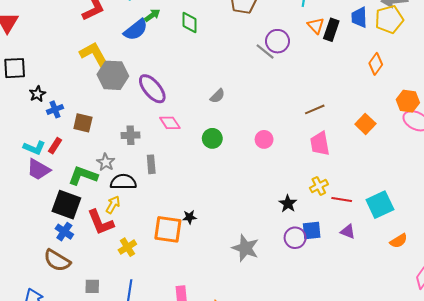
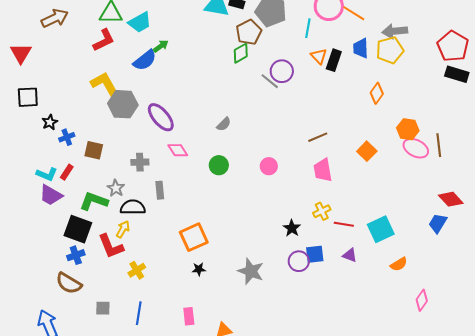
green diamond: (190, 23) -> (241, 53), moved, turned 60
black star: (190, 217) -> (199, 269), moved
orange square: (168, 229) -> (194, 237), moved, turned -32
blue cross: (64, 232) -> (76, 255), turned 36

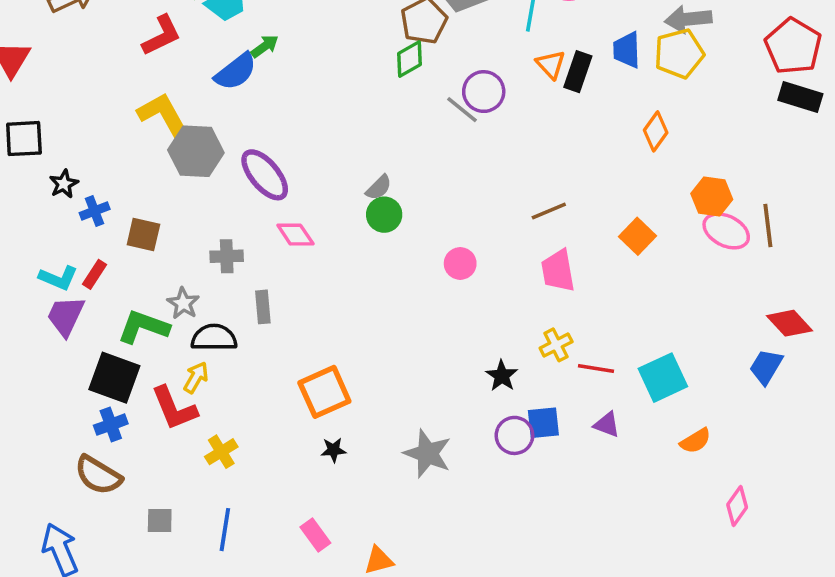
green circle: (219, 165) -> (384, 215), moved
purple trapezoid: (51, 195) -> (66, 316), turned 85
pink rectangle: (189, 316) -> (315, 535), turned -30

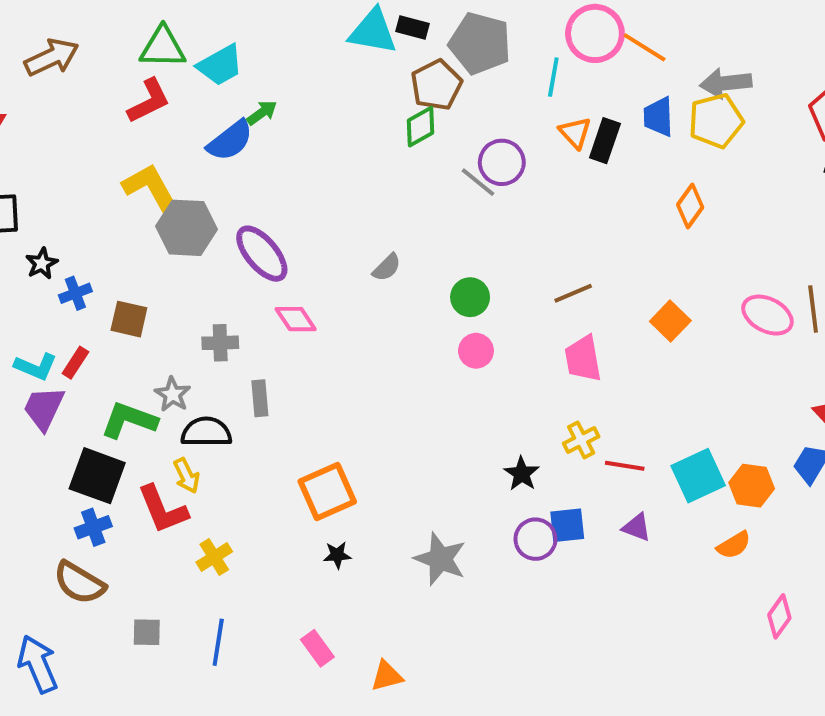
orange hexagon: (712, 197) -> (752, 486), moved
green circle: (384, 215) -> (470, 297), moved
yellow arrow: (196, 378) -> (186, 476), turned 124

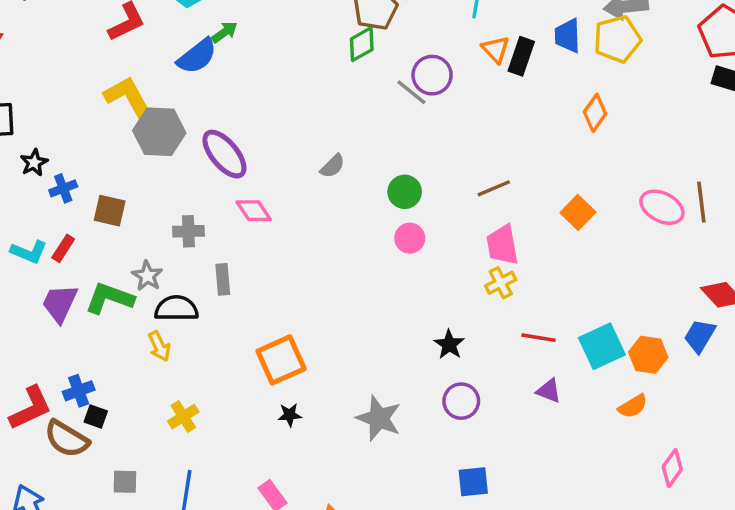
purple trapezoid: (44, 408) -> (60, 303), moved
yellow cross: (581, 440) -> (501, 283), moved
black square: (97, 476) -> (96, 417), moved, size x0.5
red L-shape: (163, 509) -> (31, 408), moved, turned -93
blue square: (567, 525) -> (473, 482), moved

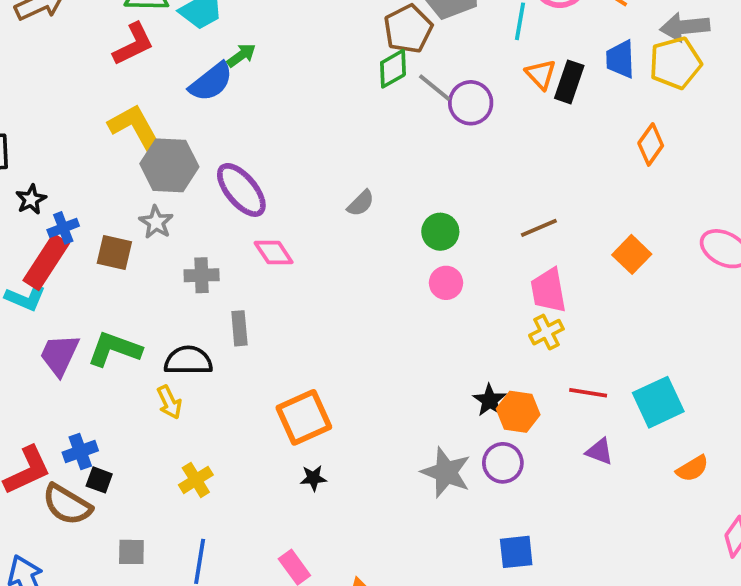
gray line: (411, 92) -> (435, 88), moved
red rectangle: (63, 248) -> (46, 262), moved, size x1.8
gray star: (147, 276) -> (156, 222), moved
orange hexagon: (648, 355) -> (518, 412), moved
gray star: (379, 418) -> (446, 472), moved

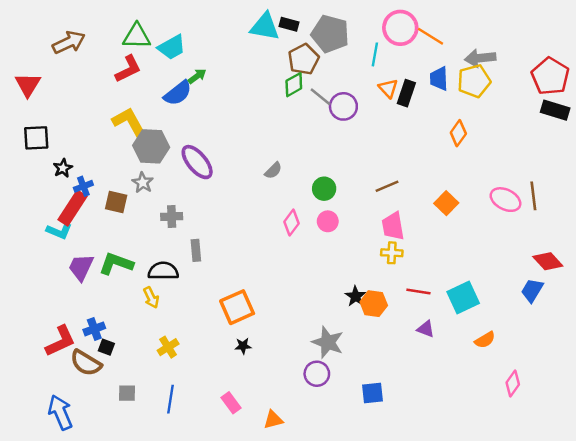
pink diamond: (274, 253) -> (291, 223), moved, turned 70
yellow cross: (546, 332) -> (392, 253), turned 30
purple circle: (503, 463) -> (317, 374), moved

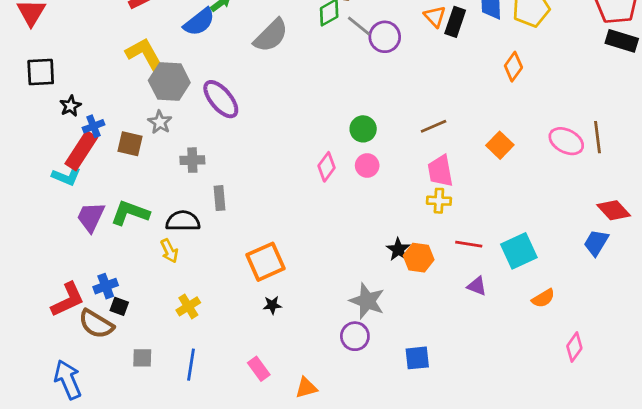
gray semicircle: (273, 171) -> (271, 35), moved, size x1.8

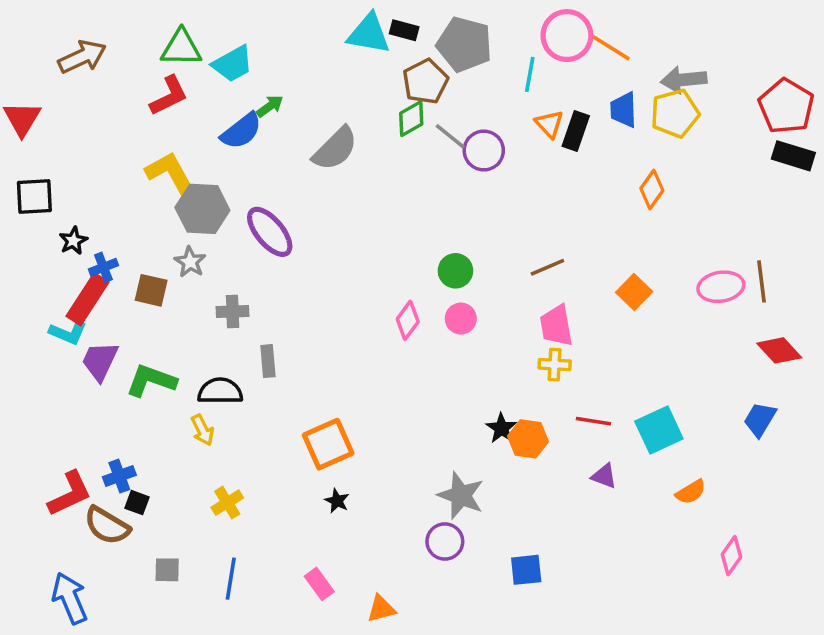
pink ellipse: (566, 141) -> (721, 287), turned -36
red diamond: (614, 210) -> (779, 350), moved
purple trapezoid: (91, 217) -> (100, 361), moved
black star: (272, 305) -> (337, 501), turned 30

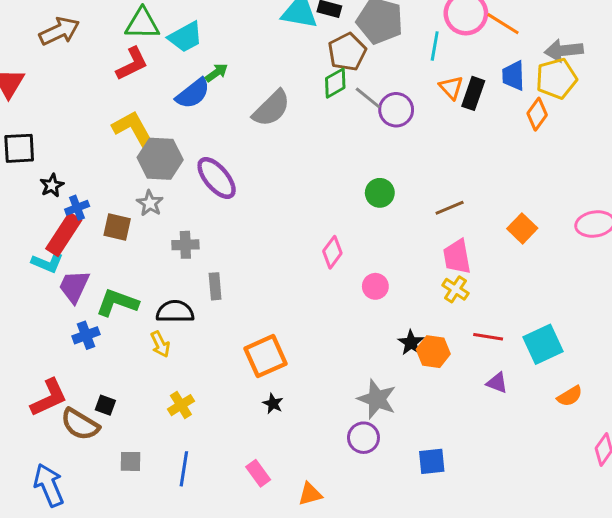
orange diamond: (652, 189) -> (537, 114), moved
green circle: (455, 271) -> (380, 193), moved
pink circle: (461, 319) -> (375, 286), moved
yellow cross: (555, 365) -> (455, 289), turned 30
blue cross: (119, 476) -> (86, 335), moved

